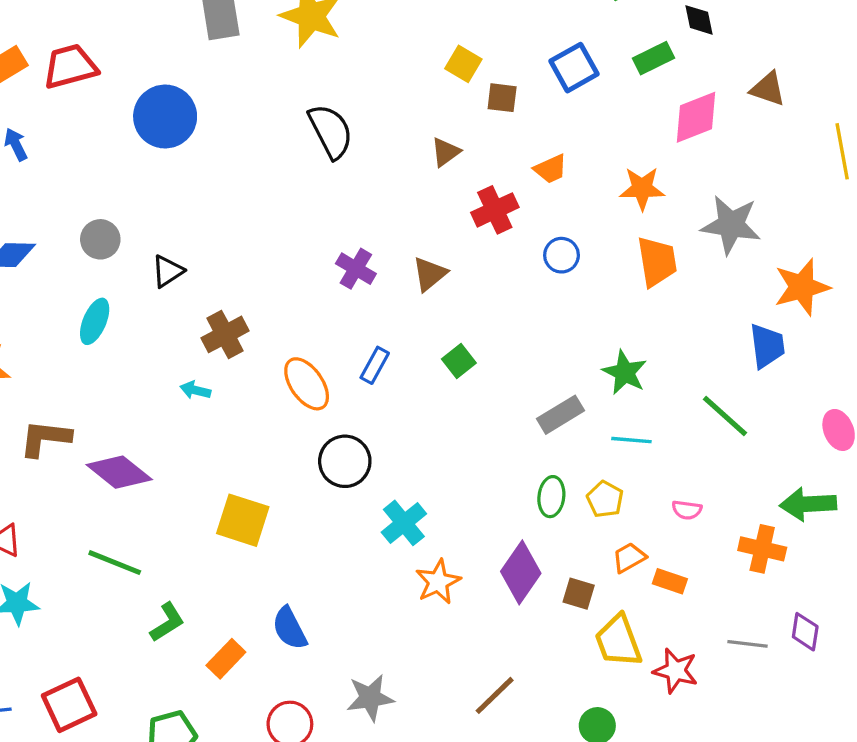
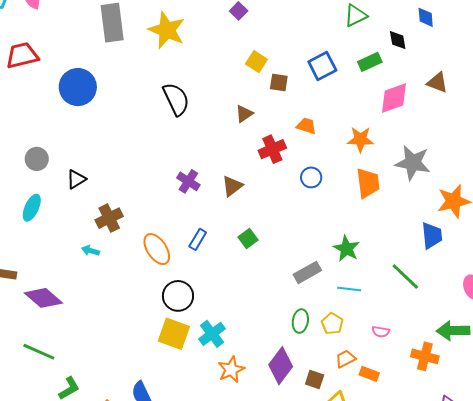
orange trapezoid: (551, 169) -> (306, 126), turned -140
yellow square: (243, 520) -> (174, 334), moved

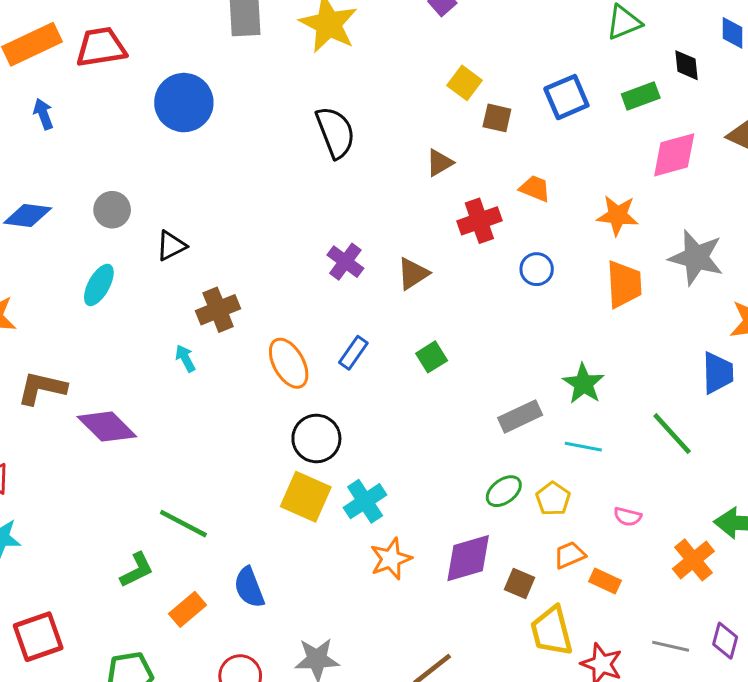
cyan arrow: (90, 251) -> (185, 358), turned 42
green ellipse: (300, 321) -> (504, 491), turned 40
green line: (39, 352) -> (183, 524), moved
orange cross: (425, 356) -> (693, 560), turned 32
purple diamond: (281, 366) -> (468, 558), turned 33

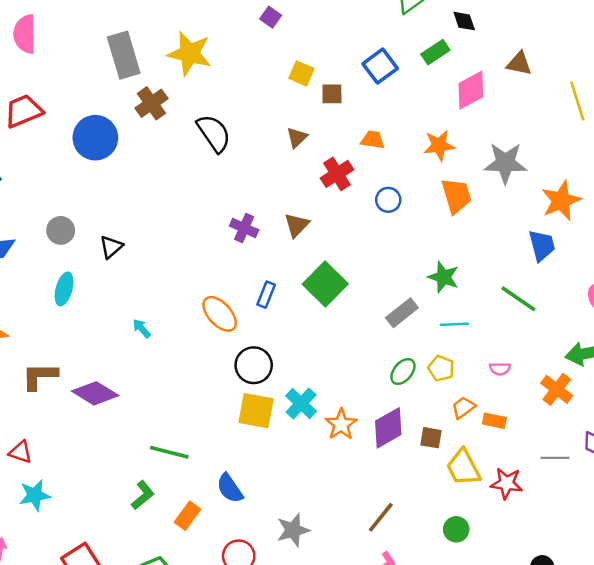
brown cross: (218, 310) -> (151, 103), moved
green square: (432, 357) -> (325, 284), size x1.8
orange star: (391, 559) -> (341, 424), moved

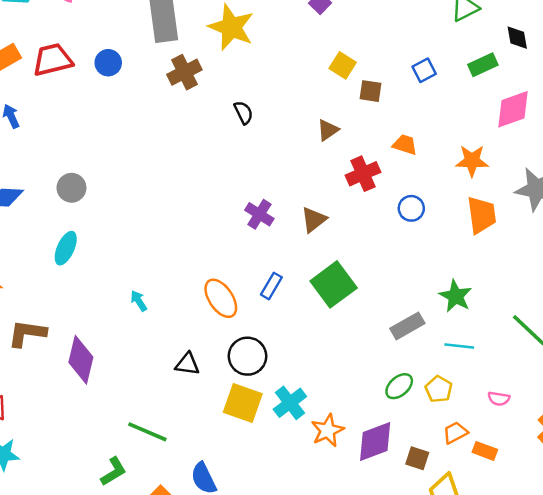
blue square: (380, 66) -> (424, 70), size x0.7
black semicircle: (214, 133) -> (243, 113), size x0.6
blue circle: (95, 138) -> (108, 63), moved, size x0.6
black triangle: (111, 247) -> (187, 364), moved, turned 40
purple diamond: (95, 393) -> (81, 360), turned 63

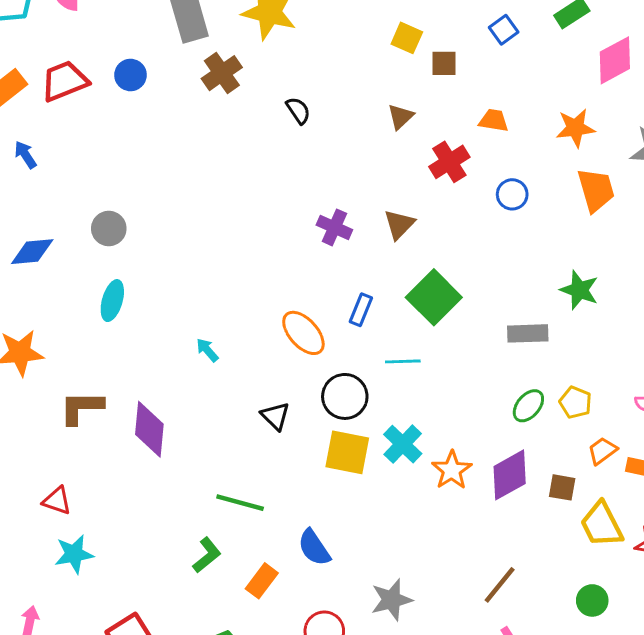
gray rectangle: (407, 326) -> (528, 333), turned 36
cyan line: (459, 346) -> (403, 361), moved
black triangle: (187, 364) -> (275, 416), turned 45

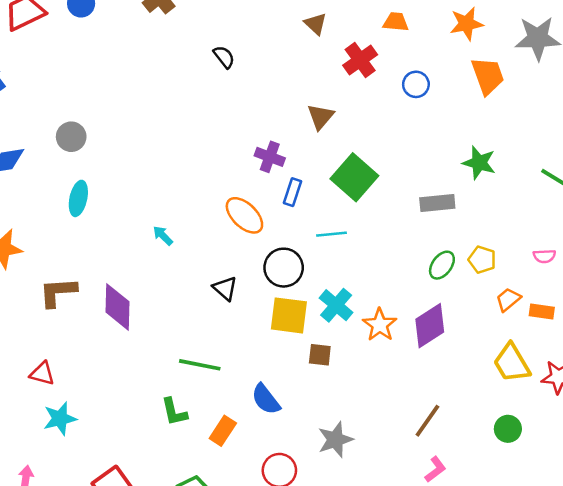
black semicircle: (298, 110) -> (224, 57), moved
brown triangle: (400, 117) -> (315, 24), turned -30
purple cross: (334, 227) -> (270, 157), moved
brown square: (562, 487) -> (320, 355), moved
green L-shape: (207, 555) -> (174, 412), turned 120

